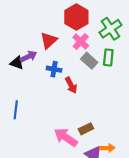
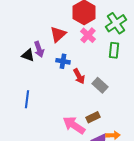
purple arrow: (28, 56) -> (39, 49), turned 98
gray rectangle: (89, 61) -> (100, 85), moved

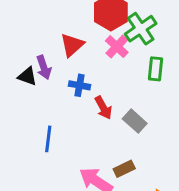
green cross: (116, 23) -> (141, 29), moved
blue line: (27, 99) -> (48, 139), moved

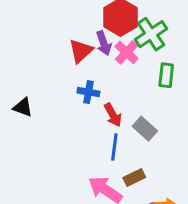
purple arrow: (44, 67) -> (104, 43), moved
black triangle: (27, 76) -> (23, 107), moved
blue line: (48, 139) -> (114, 147), moved

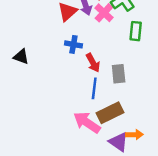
gray rectangle: (145, 129) -> (119, 74), turned 42
brown rectangle: (134, 177) -> (110, 113), size x1.5

